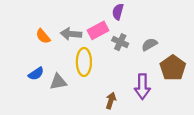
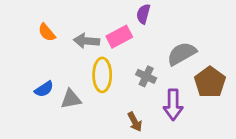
orange semicircle: (43, 36) -> (47, 32), moved
gray cross: (120, 42) -> (146, 76), moved
gray semicircle: (149, 44) -> (182, 54), size x1.5
brown arrow: (111, 101) -> (135, 122), turned 133

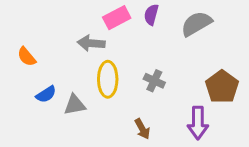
orange semicircle: (47, 32) -> (27, 57), moved
pink rectangle: (119, 37) -> (117, 18), moved
gray semicircle: (182, 54) -> (196, 24), moved
purple arrow: (173, 105) -> (198, 123), moved

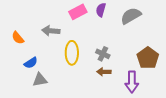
gray arrow: (91, 43) -> (51, 31), moved
gray triangle: (75, 105) -> (40, 80), moved
brown arrow: (142, 129) -> (104, 72), moved, turned 120

